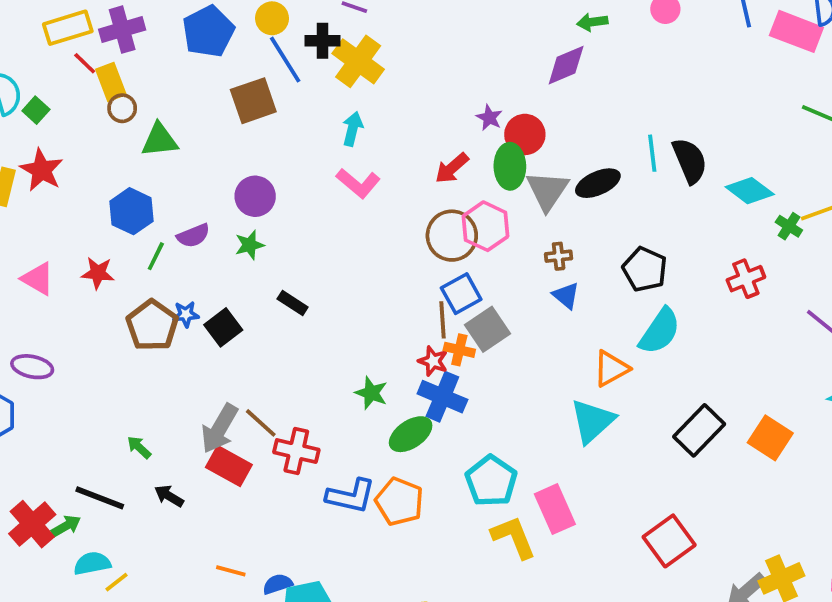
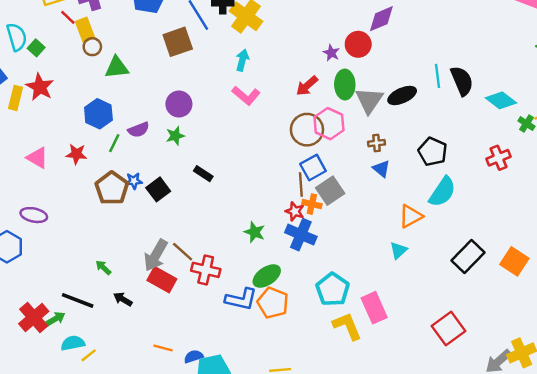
red circle: (525, 134) -> (358, 44), moved
cyan triangle: (592, 421) -> (398, 250), size x0.6
green ellipse: (411, 434) -> (267, 276), moved

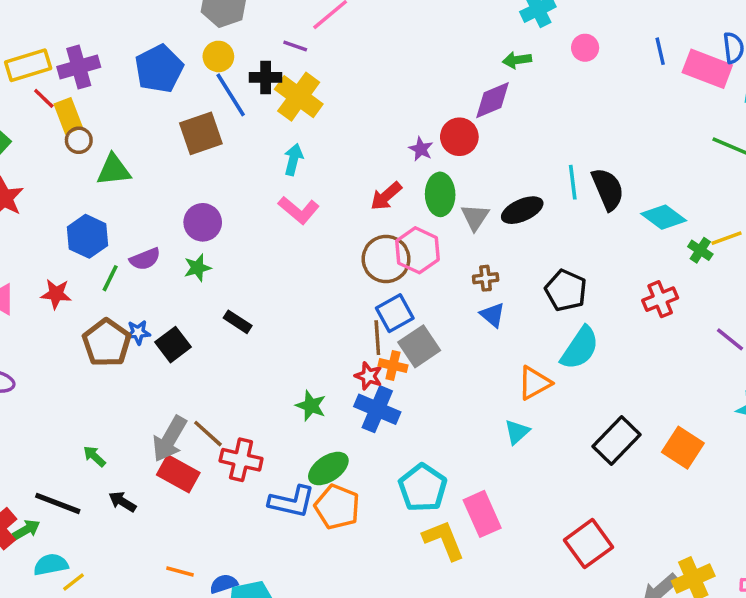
gray triangle: (369, 100) -> (475, 217), size x0.7

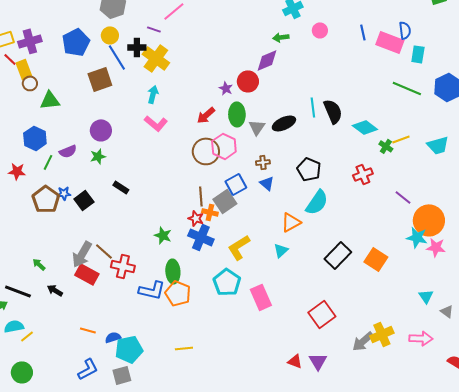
blue square: (395, 313) -> (236, 184), moved
green ellipse: (328, 469) -> (173, 271), turned -60
yellow L-shape: (444, 540) -> (239, 247), moved, turned -100

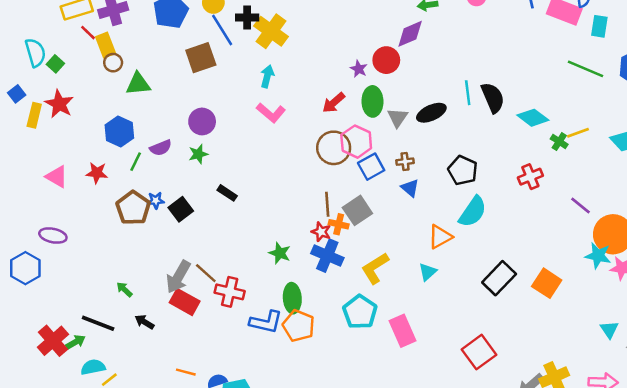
blue square: (236, 184) -> (371, 167), moved

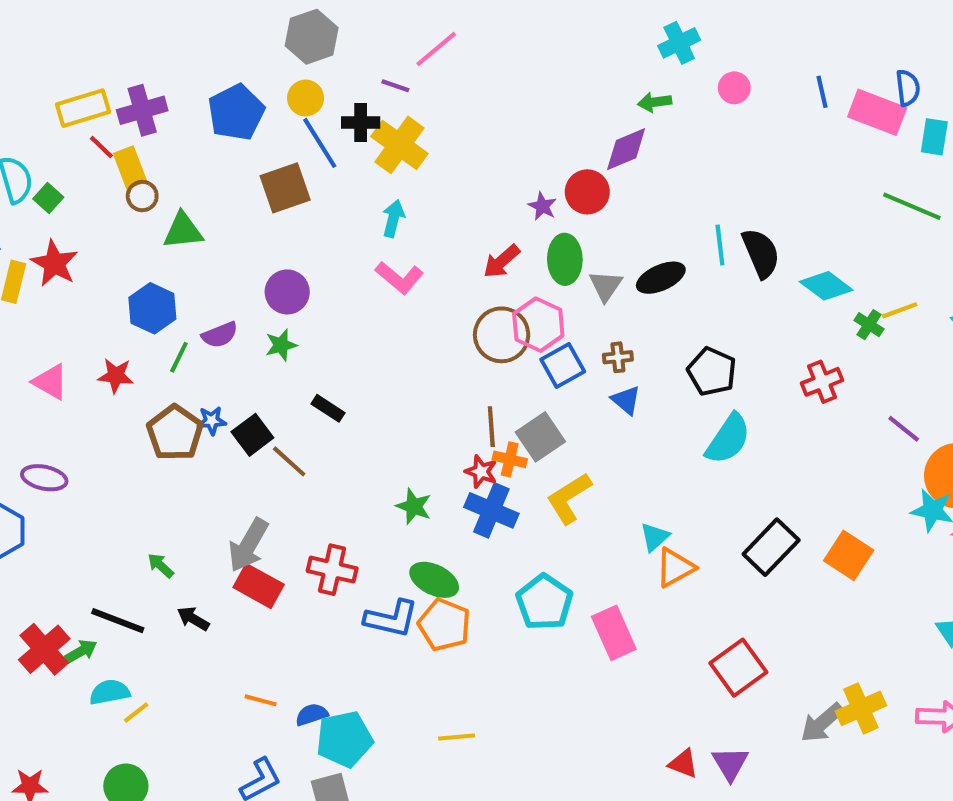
orange triangle: (440, 237) -> (675, 568), moved
yellow L-shape: (375, 268) -> (569, 498), moved
brown line: (206, 273) -> (289, 461), moved
green ellipse: (292, 298) -> (434, 580), turned -60

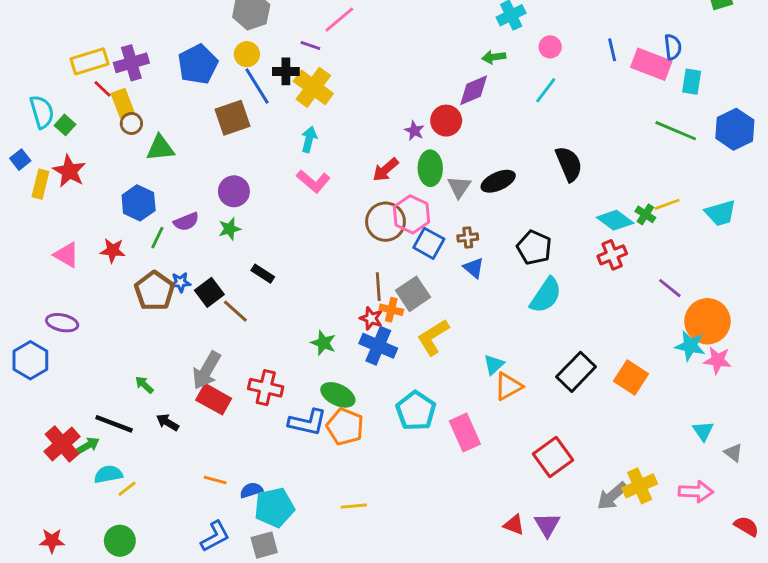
cyan line: (720, 245) -> (546, 90), moved, turned 44
cyan diamond: (826, 286) -> (615, 220), moved
blue square: (563, 365) -> (429, 243), turned -32

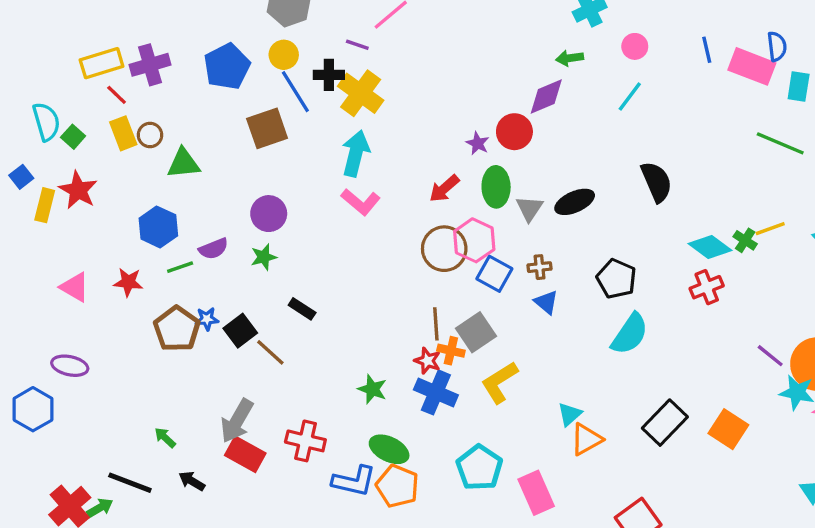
yellow rectangle: (123, 103) -> (123, 133), moved
cyan arrow: (309, 139) -> (356, 153), size x1.5
green line: (157, 238) -> (180, 267), turned 45
purple line: (670, 288) -> (770, 356), moved

